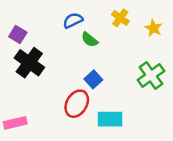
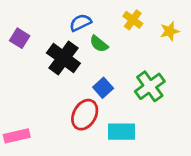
yellow star: (154, 28) -> (170, 31), turned 30
black cross: (29, 63) -> (63, 58), moved
green cross: (151, 75) -> (150, 86), moved

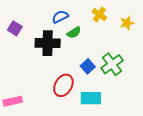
green semicircle: (99, 44) -> (74, 33), turned -72
black cross: (63, 58) -> (48, 43), turned -35
blue square: (103, 88) -> (88, 66), moved

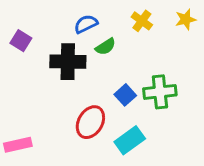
yellow star: (127, 23) -> (186, 19), moved
green cross: (112, 64) -> (160, 92), turned 30
cyan rectangle: (91, 98) -> (130, 140), turned -36

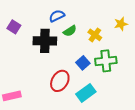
yellow star: (186, 19) -> (121, 24), moved
yellow cross: (142, 21) -> (95, 35), moved

